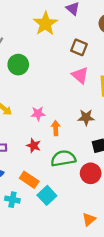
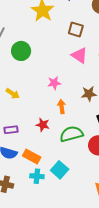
pink star: (38, 114) -> (54, 83), moved
orange rectangle: (29, 180) -> (32, 157), moved
cyan cross: (12, 200) -> (37, 176), moved

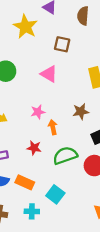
pink triangle: (79, 55) -> (49, 74), moved
pink star: (54, 83) -> (38, 112), moved
cyan cross: (37, 176) -> (32, 211), moved

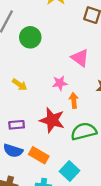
pink triangle: (49, 74) -> (80, 58), moved
red star: (34, 148) -> (52, 120), size x1.6

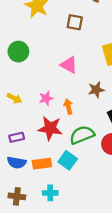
pink star: (60, 83) -> (46, 98), moved
orange rectangle: (39, 155) -> (42, 164), turned -30
cyan square: (70, 171) -> (68, 160), moved

